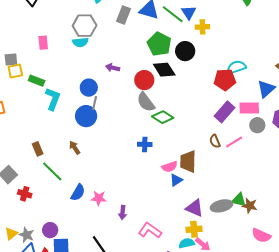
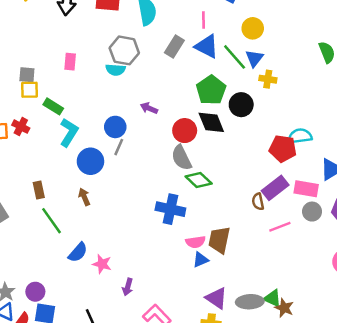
blue circle: (86, 116) -> (90, 161), moved
brown semicircle: (215, 141) -> (258, 202), moved
blue cross: (145, 144) -> (170, 209), size x1.6
red cross: (25, 194) -> (21, 127), moved

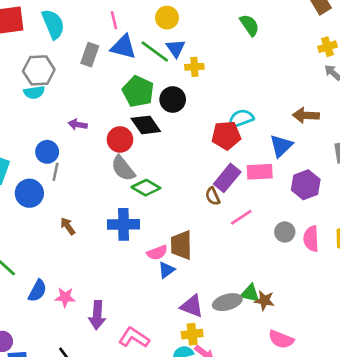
brown arrow: (84, 197) -> (68, 226), moved
gray circle: (312, 212) -> (285, 232), moved
purple arrow: (128, 287) -> (97, 315), size x1.5

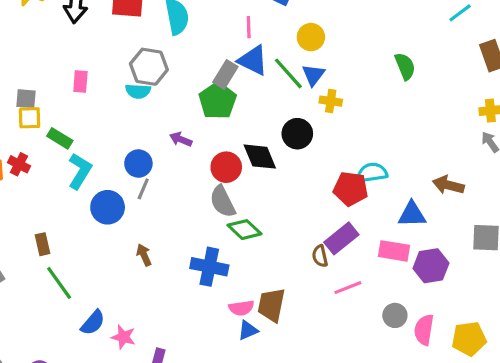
gray rectangle: (90, 55) -> (225, 74), moved
green pentagon: (138, 91) -> (218, 101), moved
blue triangle: (281, 146) -> (412, 214), turned 30
pink rectangle: (260, 172) -> (394, 251), moved

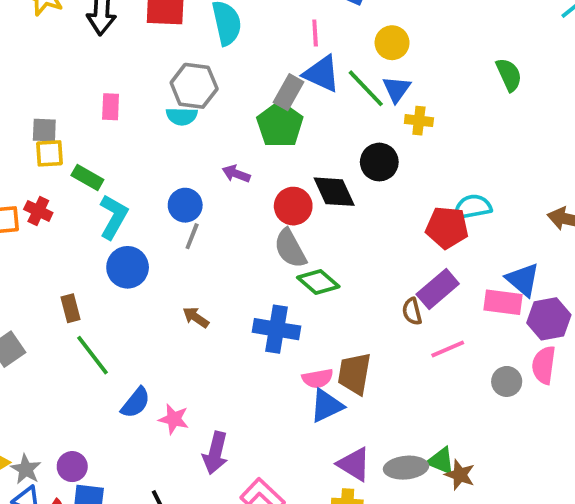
blue circle: (108, 207) -> (128, 267), moved
blue triangle: (412, 214) -> (523, 280), moved, turned 44
brown arrow: (144, 255) -> (196, 317), turned -30
blue triangle: (248, 330) -> (327, 406), size x1.4
pink semicircle: (424, 330) -> (544, 365), moved

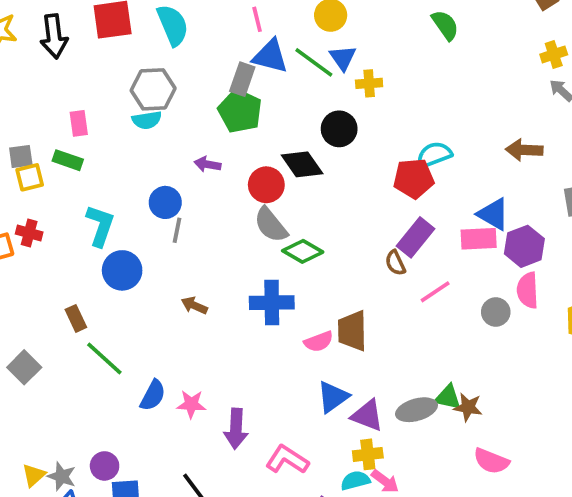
green rectangle: (87, 178) -> (68, 160), moved
blue triangle: (327, 406) -> (333, 397), moved

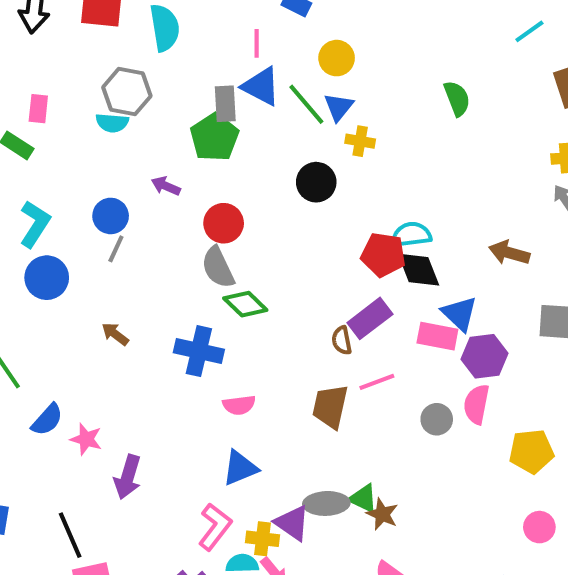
gray rectangle: (242, 79) -> (225, 104), turned -36
black diamond: (302, 164) -> (419, 270), moved
brown trapezoid: (352, 331) -> (330, 406), moved
purple triangle: (367, 416) -> (292, 523), moved
pink L-shape: (287, 460) -> (215, 527), moved, turned 81

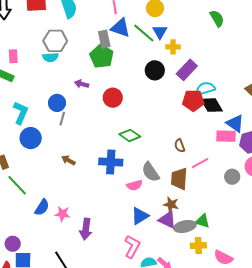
gray semicircle: (218, 267) -> (151, 172), moved
purple rectangle: (370, 318) -> (187, 70), moved
brown star: (382, 514) -> (171, 204), moved
purple triangle: (292, 523) -> (167, 220), moved
yellow cross: (263, 539) -> (198, 246), moved

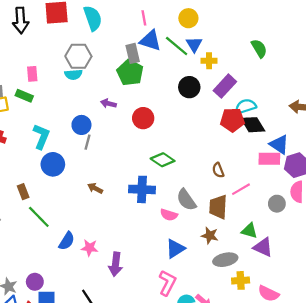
green semicircle: (217, 18) -> (259, 48), moved
pink semicircle: (135, 185) -> (169, 215), turned 35
purple triangle: (167, 220) -> (263, 247), moved
green triangle: (202, 221) -> (249, 231), moved

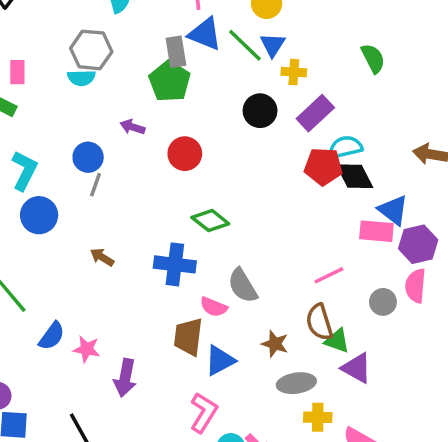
brown semicircle: (218, 170) -> (319, 322), moved, size x1.5
brown trapezoid: (218, 207) -> (188, 337), moved

